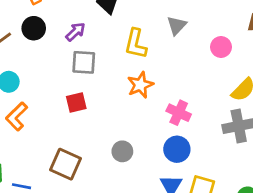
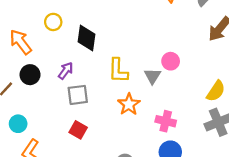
gray triangle: (177, 26) -> (152, 76), moved
pink circle: (221, 47) -> (171, 61), moved
red square: (76, 103) -> (78, 130), turned -36

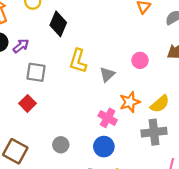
pink circle: (171, 61) -> (140, 60), moved
purple arrow: (66, 71) -> (21, 46), moved
orange star: (129, 104) -> (130, 102), moved

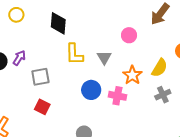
black diamond: (58, 24) -> (58, 23), moved
gray cross: (154, 132) -> (163, 95), size x0.7
blue circle: (104, 147) -> (91, 90), moved

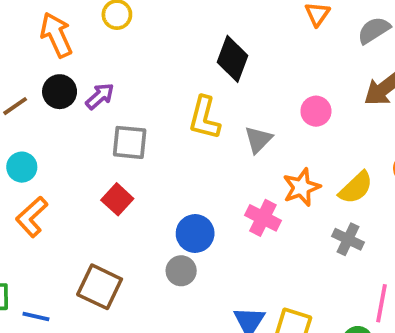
black diamond: (58, 23) -> (232, 59), moved
blue circle: (91, 90) -> (195, 233), moved
gray cross: (163, 95) -> (348, 239), turned 35

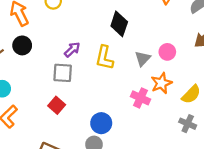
purple arrow: (100, 96) -> (72, 50), moved
gray triangle: (258, 140) -> (143, 59), moved
orange star: (301, 187) -> (161, 83), moved
pink cross: (263, 218) -> (141, 98), moved

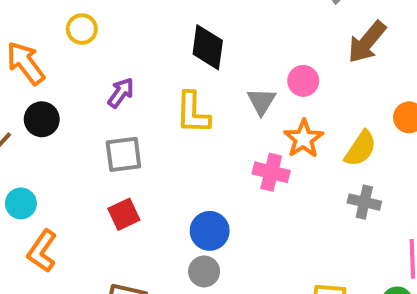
purple arrow: (72, 50) -> (121, 93), moved
red square: (57, 105) -> (124, 214), turned 35

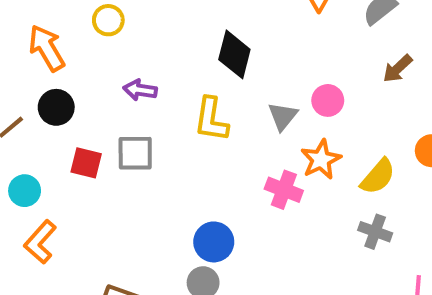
brown arrow: (367, 42) -> (398, 69), size x0.7
purple arrow: (121, 93) -> (140, 90), turned -124
red square: (124, 214) -> (86, 163), moved, turned 32

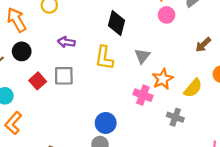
brown arrow: (398, 69) -> (203, 45), moved
pink circle: (328, 100) -> (167, 15), moved
red square: (86, 163) -> (38, 81), turned 35
gray cross: (375, 232) -> (175, 117), moved

